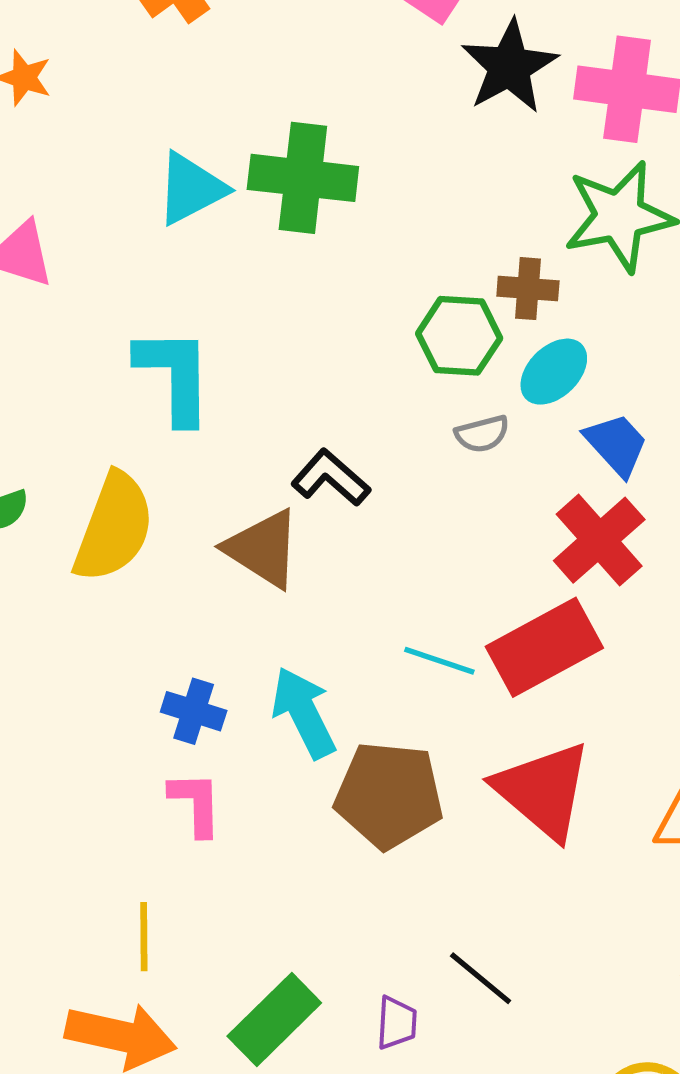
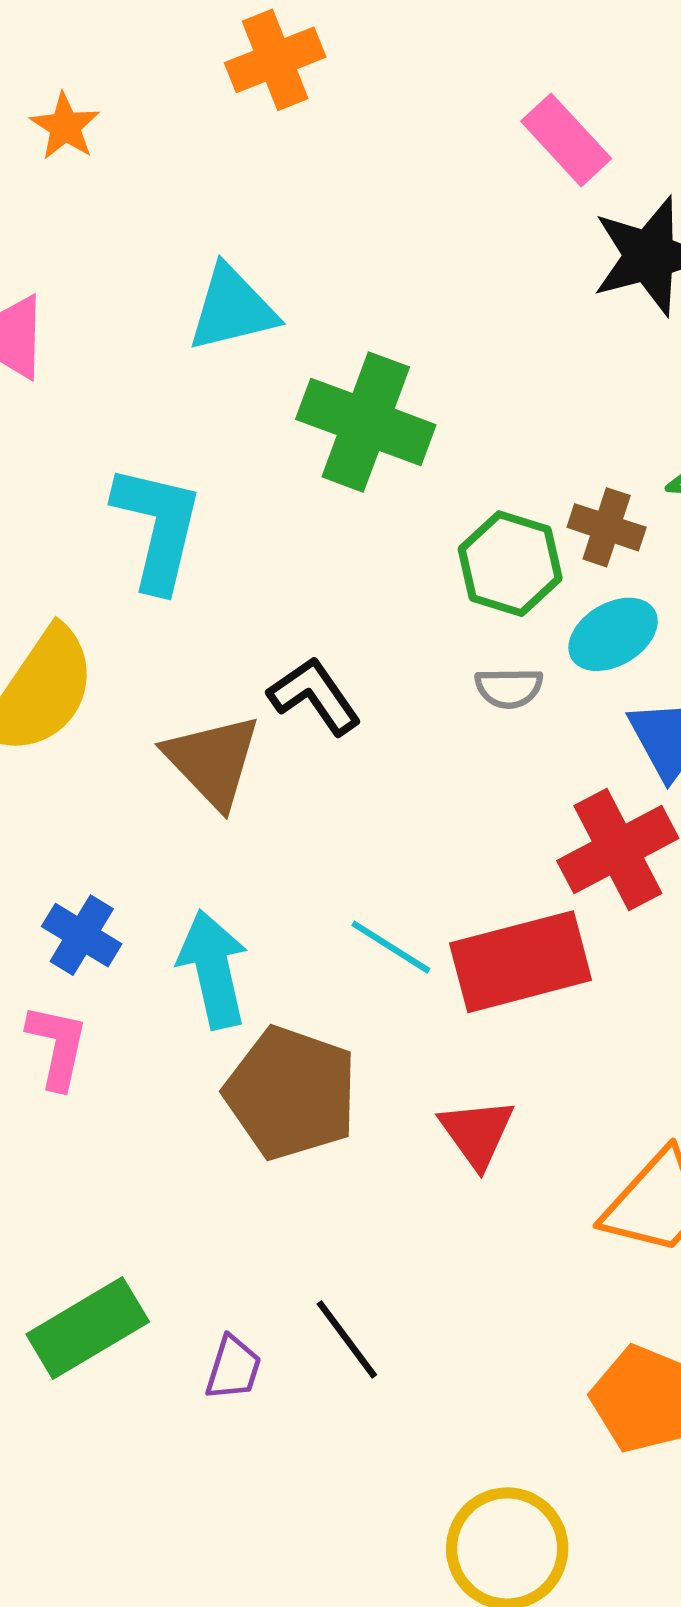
green cross: (303, 178) -> (366, 422), moved
red triangle: (543, 790) -> (477, 1133), size x0.6

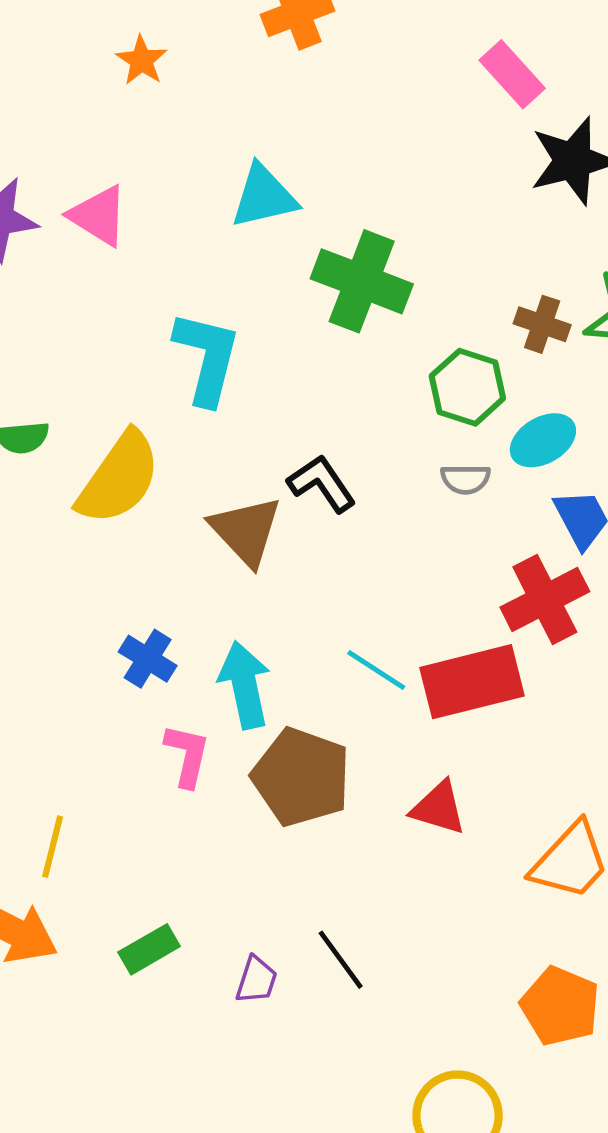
brown cross: (607, 527) -> (542, 324), moved
pink L-shape: (57, 1046) -> (187, 755), moved
red triangle: (477, 1133) -> (439, 808), turned -38
green rectangle: (88, 1328) -> (149, 949), size x0.7

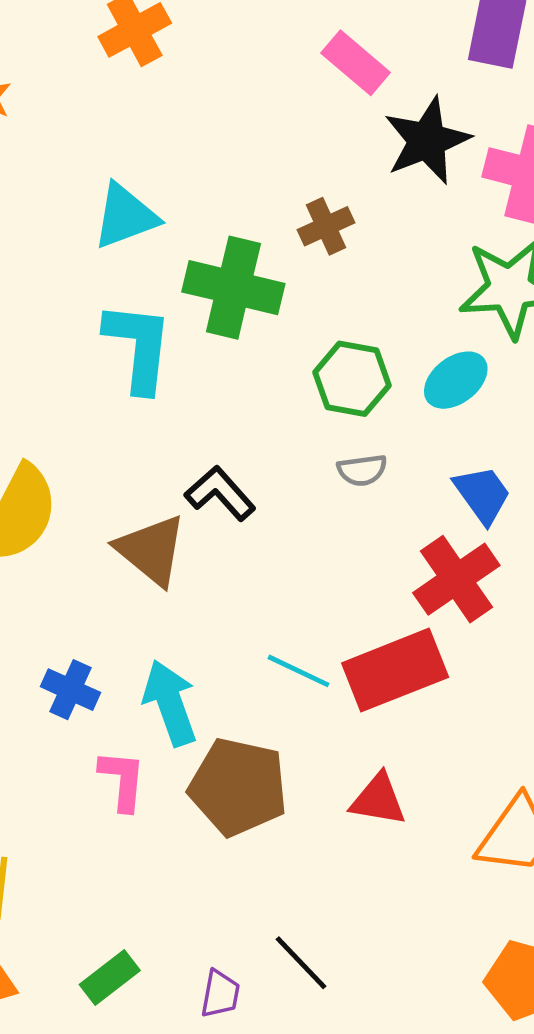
brown cross: (542, 324) -> (326, 226), moved, turned -36
cyan L-shape: (207, 358) -> (138, 347), moved
cyan ellipse: (543, 440) -> (456, 380), moved

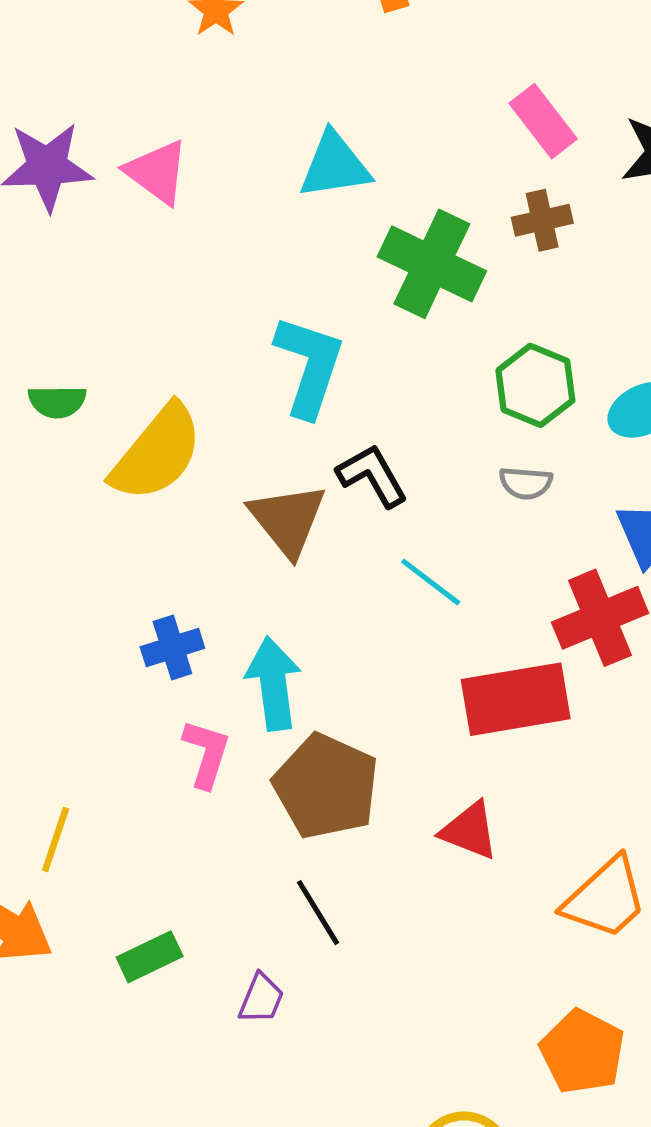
pink rectangle: (356, 63) -> (543, 121), moved
cyan L-shape: (138, 347) -> (309, 366), moved
cyan line: (299, 671) -> (431, 582), moved
blue cross: (70, 690) -> (172, 647), turned 36
black line: (301, 963) -> (318, 913), moved

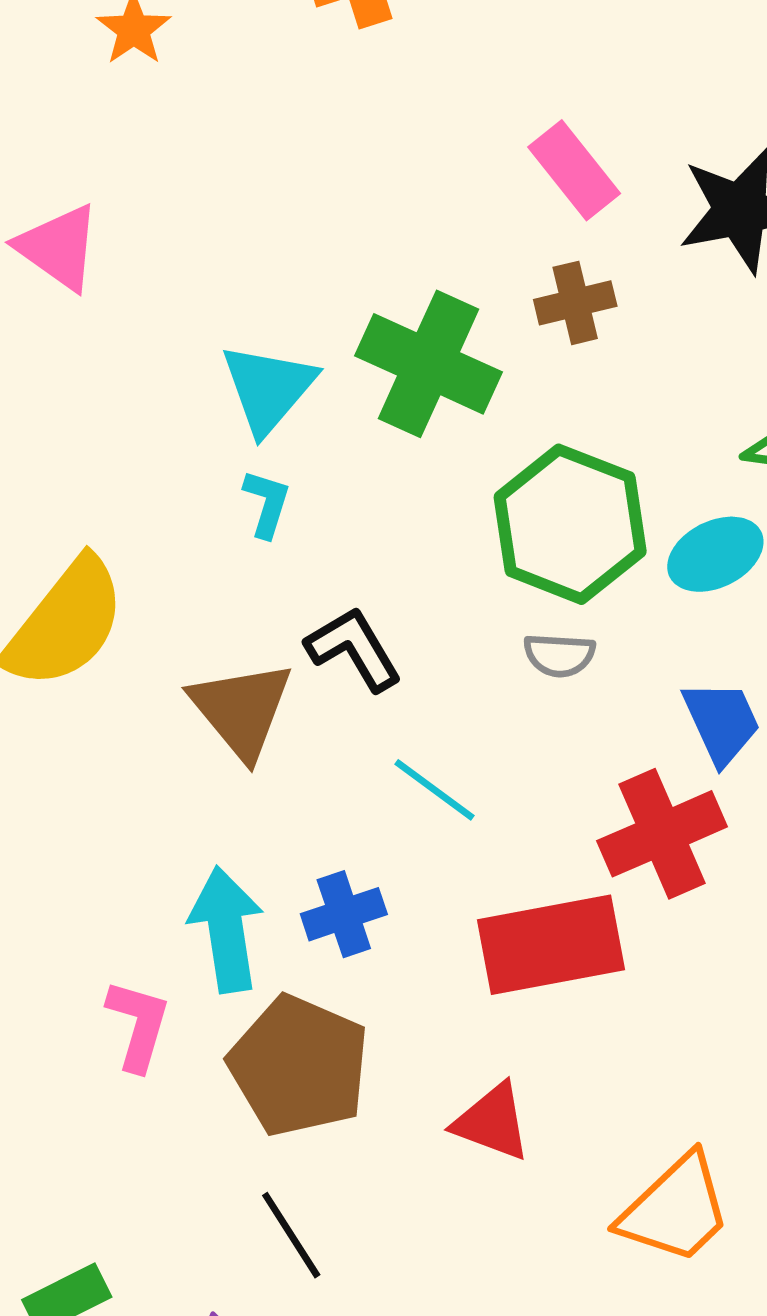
cyan triangle: (335, 165) -> (268, 388), moved, turned -40
cyan L-shape: (309, 366) -> (267, 503), size x0.5
green hexagon: (535, 385) -> (570, 524), size x1.4
blue cross: (172, 647) -> (344, 914), moved

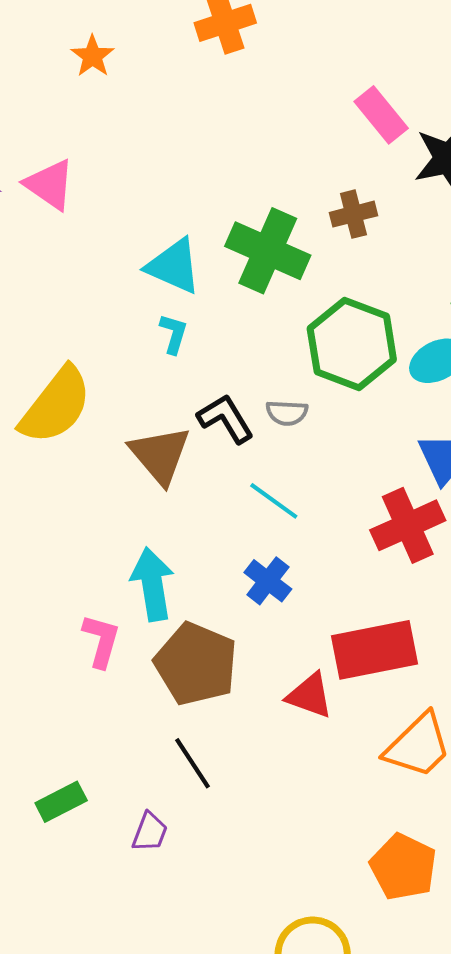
pink rectangle: (574, 170) -> (381, 115), moved
cyan triangle: (268, 388) -> (174, 266), turned -46
gray semicircle: (559, 655) -> (287, 413), moved
blue cross: (344, 914) -> (268, 581), moved, turned -33
red rectangle: (551, 945) -> (375, 650), moved

